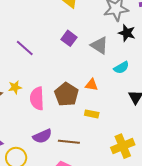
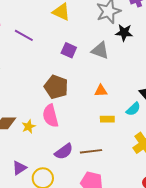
purple line: (25, 48) -> (24, 35), moved
cyan semicircle: (121, 68) -> (133, 109), moved
yellow star: (15, 87) -> (29, 127), moved
brown pentagon: (66, 94) -> (56, 87), moved

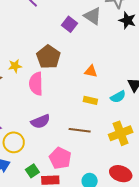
gray triangle: (100, 51) -> (93, 16), moved
yellow star: (29, 127) -> (15, 66), moved
brown line: (91, 151) -> (80, 130), moved

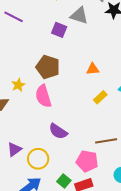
yellow rectangle: (90, 100) -> (100, 97), turned -40
purple semicircle: (40, 121) -> (58, 131), turned 72
brown line: (80, 130) -> (106, 141), moved

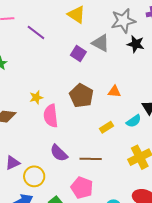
brown pentagon: (48, 67) -> (81, 96), moved
orange triangle: (93, 69) -> (114, 91), moved
yellow star: (18, 85) -> (36, 97), moved
brown line: (106, 141) -> (91, 159), moved

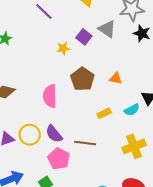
yellow star: (36, 97) -> (63, 48), moved
yellow circle: (34, 176) -> (30, 135), moved
pink pentagon: (82, 188) -> (59, 159), moved

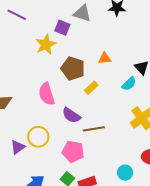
yellow star: (63, 48) -> (46, 44), size x1.5
yellow rectangle: (104, 113) -> (91, 88), moved
purple semicircle: (54, 134) -> (71, 115), moved

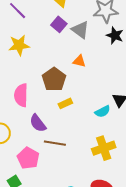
purple square: (62, 28) -> (59, 24), moved
yellow star: (46, 44) -> (19, 45), moved
orange triangle: (105, 58) -> (79, 61), moved

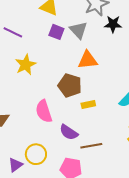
gray triangle: (80, 30) -> (78, 30), turned 30
orange triangle: (79, 61) -> (88, 60), size x1.5
yellow rectangle: (65, 103) -> (88, 105), turned 32

